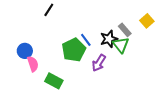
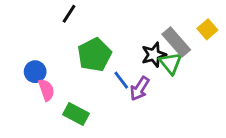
gray rectangle: (125, 30) -> (176, 42), size x1.5
blue line: (86, 40) -> (121, 80), moved
green pentagon: (74, 50) -> (94, 55), moved

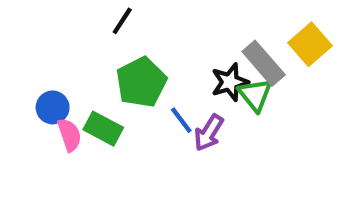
black line: (69, 14) -> (122, 21), moved
yellow square: (207, 29) -> (310, 44), size x1.4
green rectangle: (76, 114) -> (103, 129), moved

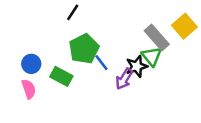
black star: (230, 82) -> (137, 66), moved
blue line: (181, 120) -> (102, 63), moved
pink semicircle: (69, 135) -> (29, 89), moved

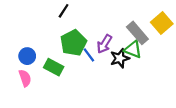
green triangle: (152, 56) -> (133, 49), turned -30
purple arrow: (124, 79) -> (104, 44), moved

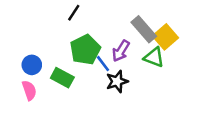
yellow square: (162, 23) -> (165, 37), moved
gray rectangle: (137, 33) -> (144, 29), moved
black star: (120, 58) -> (117, 81), moved

